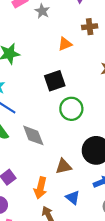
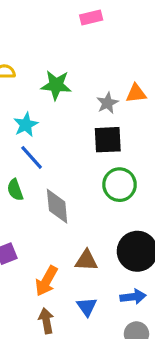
gray star: (42, 11) -> (107, 103), moved

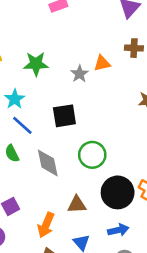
black square: (108, 140) -> (64, 116), moved
green circle: (120, 185) -> (92, 155), moved

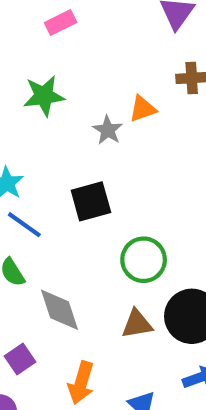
green star: (36, 64) -> (44, 96), moved
gray diamond: (48, 163) -> (59, 310), moved
brown triangle: (77, 205) -> (137, 324), moved

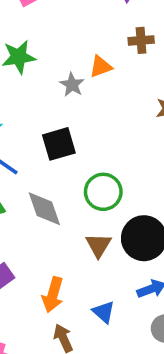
gray diamond: (59, 310) -> (44, 209), moved
brown triangle: (137, 324) -> (98, 245), turned -48

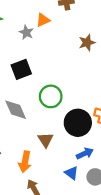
brown triangle: (98, 245) -> (46, 140), moved
blue triangle: (104, 312) -> (72, 173), moved

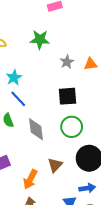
orange triangle: (43, 20) -> (90, 64), moved
black square: (21, 69) -> (67, 96), moved

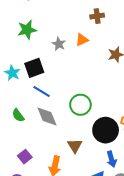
black square: (67, 96) -> (34, 68), moved
blue line: (18, 99) -> (42, 92), moved
blue arrow: (87, 188) -> (112, 159), turned 98

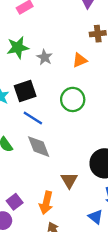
gray star: (59, 44) -> (45, 57), moved
green circle: (80, 105) -> (73, 99), moved
purple square: (25, 157) -> (15, 202), moved

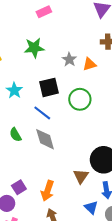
gray star: (45, 57) -> (69, 60), moved
black square: (25, 91) -> (49, 87), moved
brown triangle: (69, 180) -> (81, 176), moved

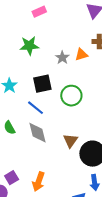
orange triangle: (89, 64) -> (81, 55), moved
brown triangle: (81, 176) -> (70, 141), moved

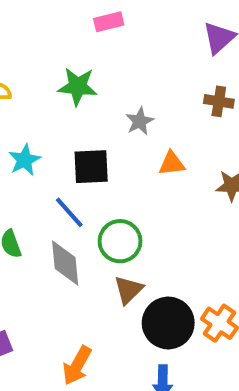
orange triangle: (81, 55) -> (172, 163), moved
green circle: (71, 96) -> (120, 241), moved
orange arrow: (39, 182) -> (77, 366), moved

